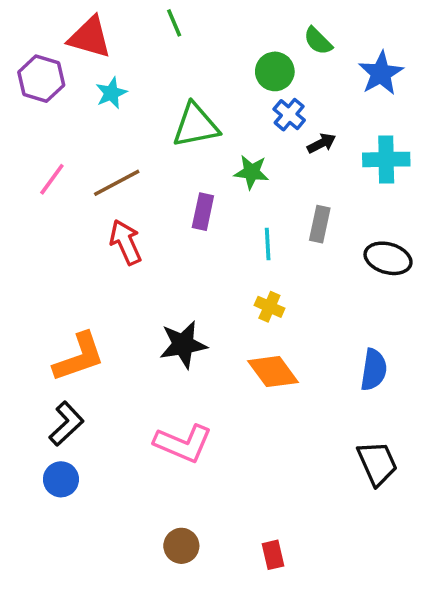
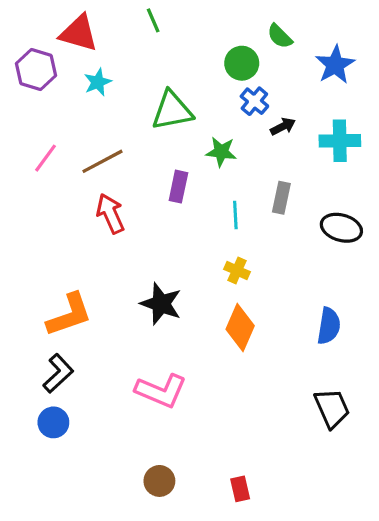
black star: (183, 345) -> (161, 304), turned 30
orange diamond: (273, 372) -> (240, 327), turned 60

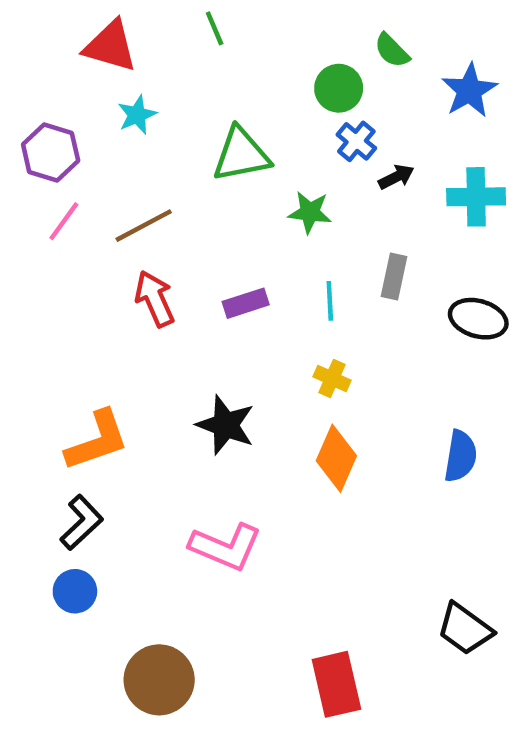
purple hexagon: (36, 69) -> (51, 152), moved
purple rectangle: (178, 187) -> (246, 303), moved, turned 60
black trapezoid: (332, 408) -> (465, 629), moved, turned 150
brown circle: (159, 481) -> (159, 680), moved, size x1.6
red rectangle: (240, 489) -> (336, 684), size x1.8

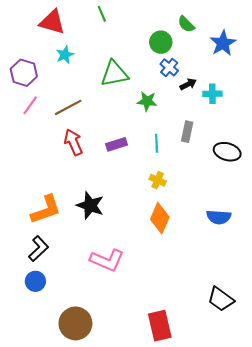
cyan cross: (476, 197) -> (212, 94), moved, size x0.7
black star: (226, 425) -> (90, 205), moved
blue semicircle: (460, 456) -> (219, 217), turned 85

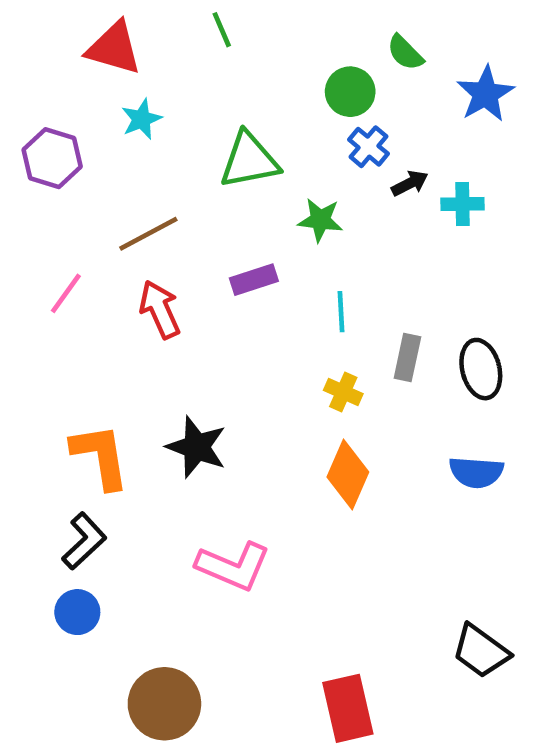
pink line: (30, 105) -> (66, 293), moved
gray rectangle: (187, 132) -> (407, 358), moved
purple rectangle: (117, 144) -> (254, 280), moved
black ellipse: (227, 152) -> (481, 369), moved, turned 60
orange L-shape: (46, 210) -> (100, 456), turned -80

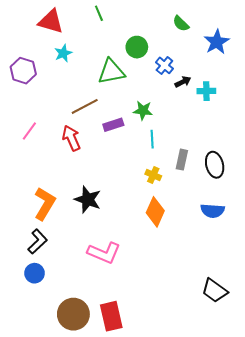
green circle: (350, 92) -> (137, 47), moved
green star: (320, 220) -> (143, 110), moved
brown line: (148, 234) -> (85, 106), moved
orange L-shape: (100, 456) -> (45, 204), turned 40
red rectangle: (348, 708) -> (111, 316), moved

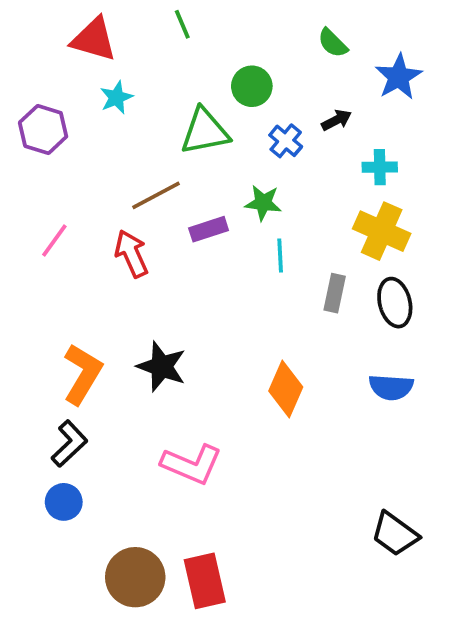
blue cross: (164, 65) -> (286, 141), moved
black arrow: (183, 82) -> (336, 120), moved
yellow cross: (153, 175) -> (382, 231), moved, size x1.8

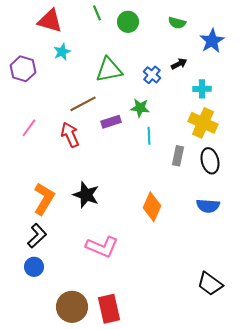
green semicircle: (333, 43) -> (177, 23), turned -30
green circle: (252, 86) -> (128, 22), moved

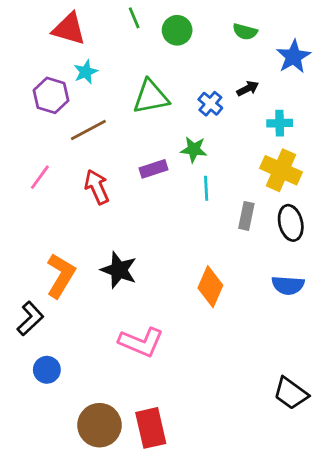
purple hexagon: (23, 69) -> (51, 95), moved
brown line: (83, 104) -> (88, 130), moved
black L-shape: (37, 236) -> (30, 318), moved

